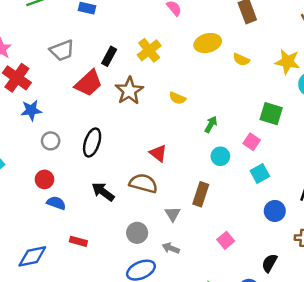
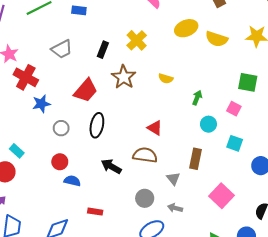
yellow semicircle: (241, 60) -> (217, 39), size x1.5
red trapezoid: (89, 83) -> (86, 90), moved
cyan square: (260, 174) -> (235, 143), moved, turned -35
pink square: (226, 240) -> (222, 196), size x1.6

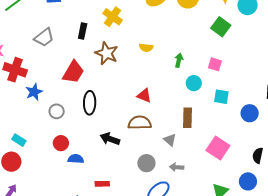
green square: (248, 82) -> (221, 27), moved, turned 36

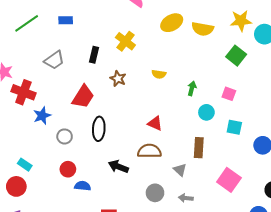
brown star: (107, 53) -> (118, 79), size x0.7

